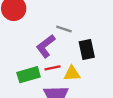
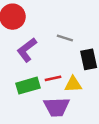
purple L-shape: (46, 46) -> (27, 50), moved

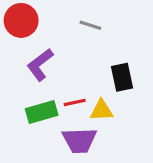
gray line: (65, 38) -> (90, 25), moved

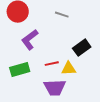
black rectangle: (122, 77) -> (82, 48), turned 66
green rectangle: (42, 112) -> (20, 70), moved

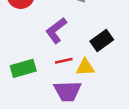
purple L-shape: (30, 40) -> (56, 30), moved

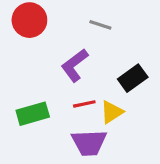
yellow triangle: (85, 67) -> (112, 112), turned -30

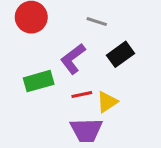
black rectangle: (133, 78) -> (121, 54), moved
green rectangle: (33, 114) -> (39, 81), moved

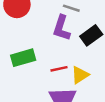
purple L-shape: (73, 59) -> (61, 28), moved, turned -35

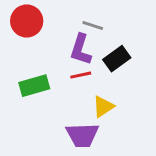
red line: (59, 69) -> (81, 75), moved

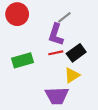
gray line: (93, 26) -> (64, 17), turned -56
black rectangle: (117, 59) -> (76, 53), moved

